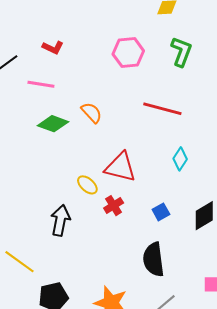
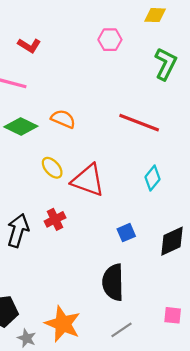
pink hexagon: (128, 52) -> (110, 40), moved, size x0.7
orange semicircle: (92, 113) -> (63, 119), turned -30
yellow ellipse: (87, 185) -> (52, 168), moved
red cross: (114, 206) -> (55, 219), moved

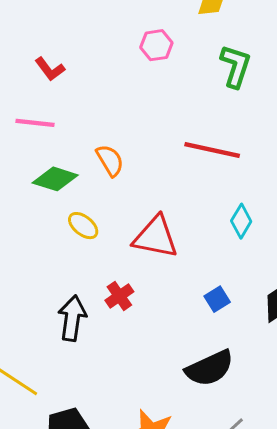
red L-shape: (29, 45) -> (50, 69), turned 30
orange semicircle: (63, 119) -> (110, 160), turned 45
yellow ellipse: (52, 168) -> (83, 226), moved
black semicircle: (113, 282) -> (210, 368), turned -105

